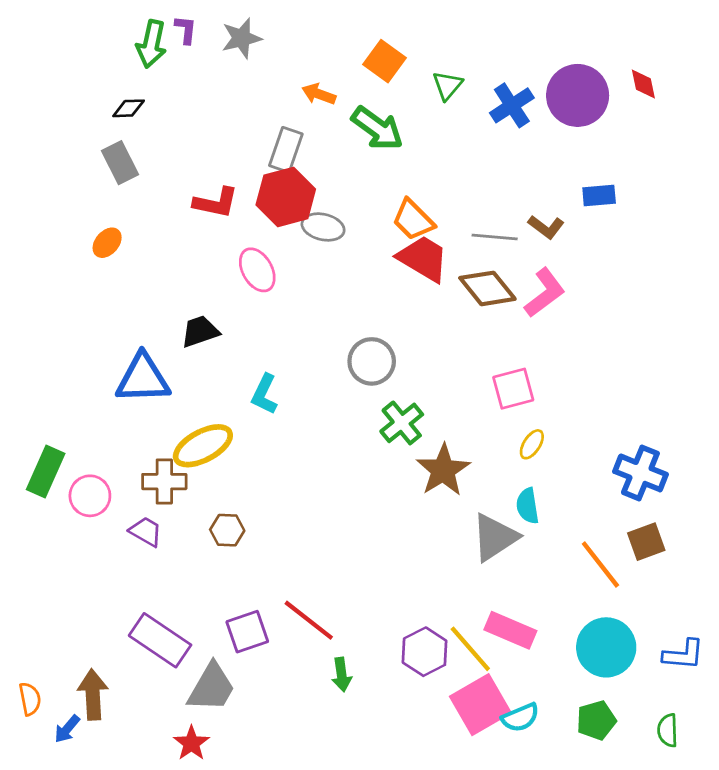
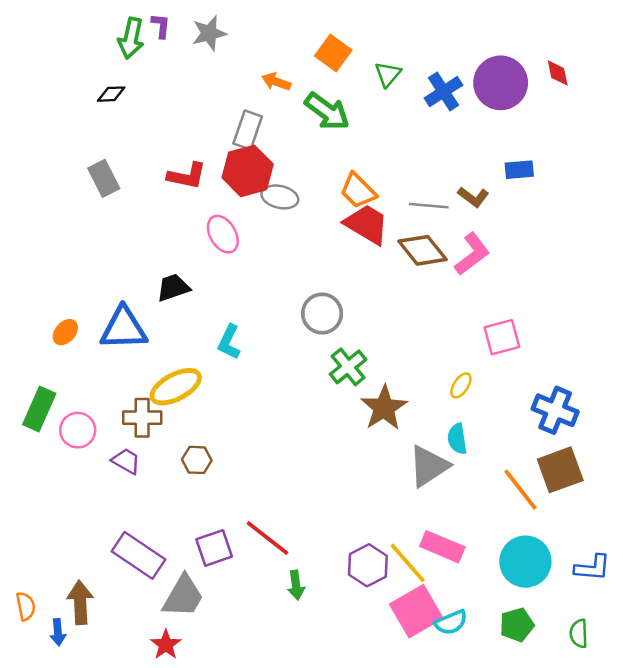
gray rectangle: (120, 163) -> (104, 178), moved
orange ellipse: (107, 243) -> (65, 332), moved
pink square: (513, 389) -> (502, 337), moved
brown square: (646, 542) -> (560, 470), size x1.4
blue arrow: (67, 729) -> (58, 632), turned -45

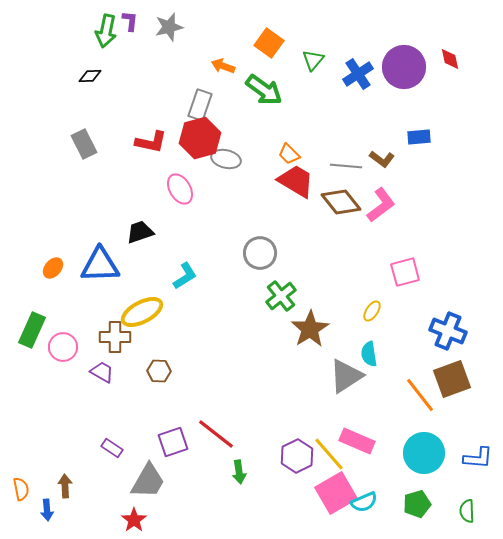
orange trapezoid: (358, 191) -> (289, 154), size x0.7
cyan L-shape: (229, 342) -> (185, 276), turned -148
purple rectangle: (138, 555) -> (112, 448), size x0.5
brown arrow: (80, 603) -> (65, 486), size x0.7

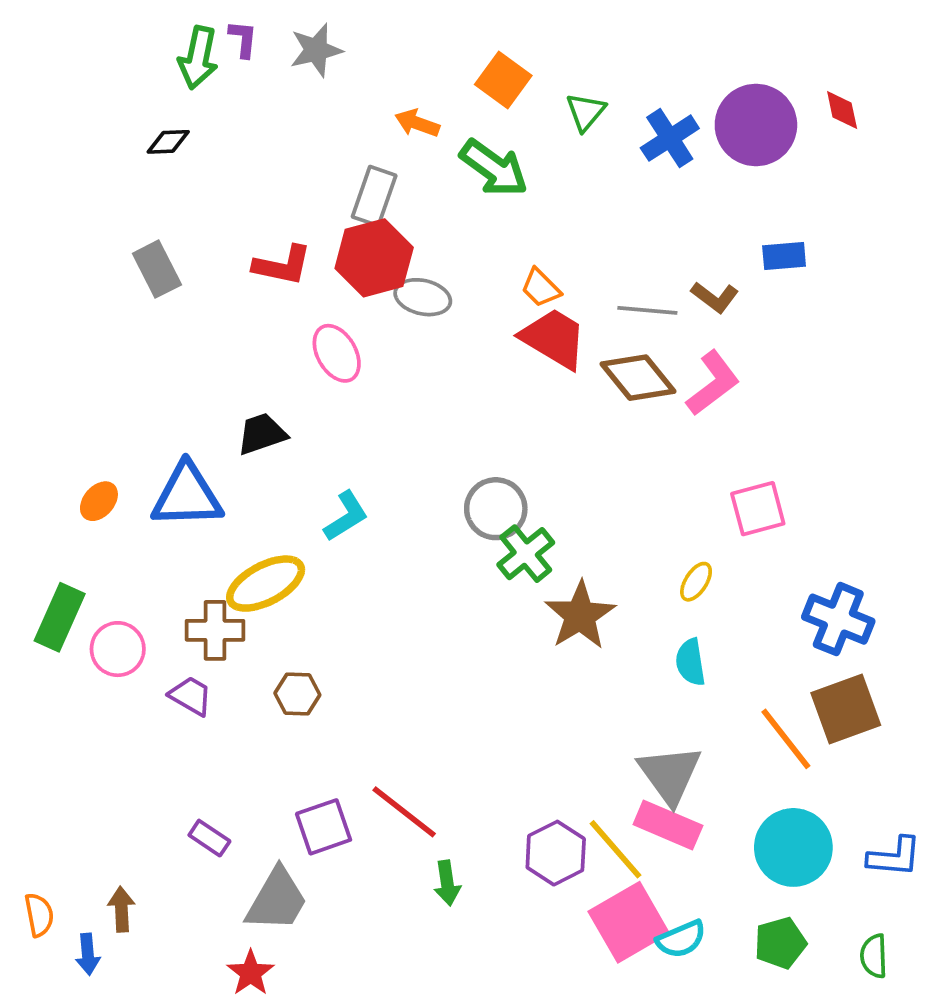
gray circle: (260, 253) -> (496, 509), moved
gray triangle: (346, 376) -> (670, 774), moved, turned -33

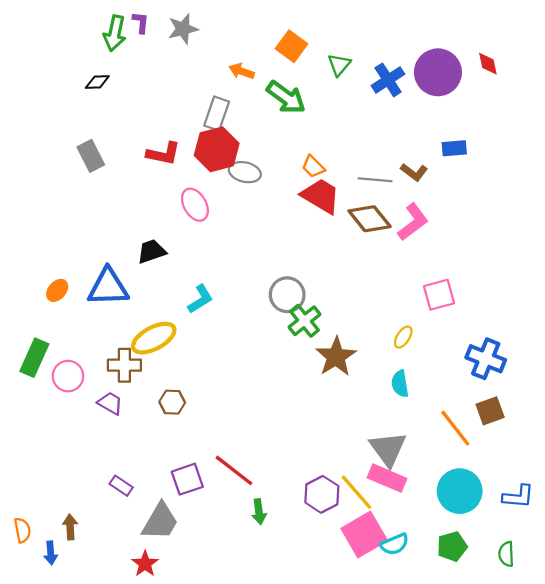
brown square: (846, 709) -> (490, 411), size x0.7

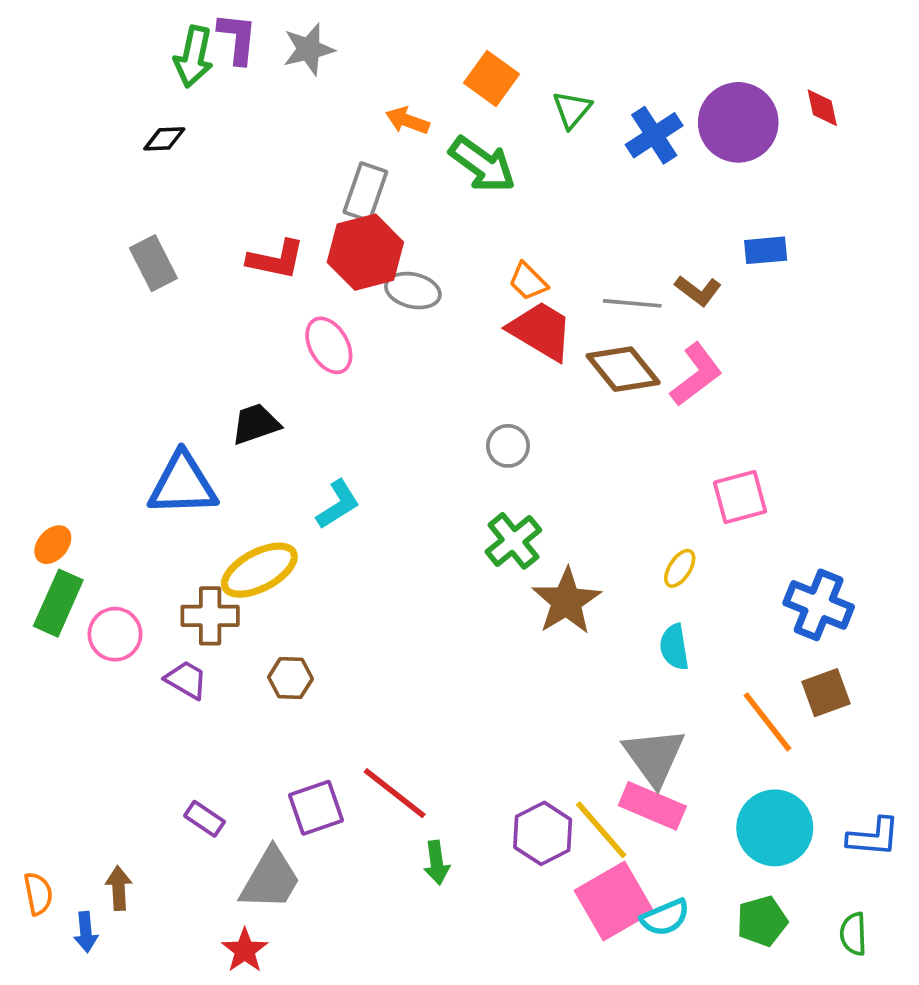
purple L-shape: (141, 22) -> (237, 38), size x1.4
orange ellipse: (57, 290) -> (53, 545), moved
gray circle: (287, 295) -> (508, 446), moved, size x0.7

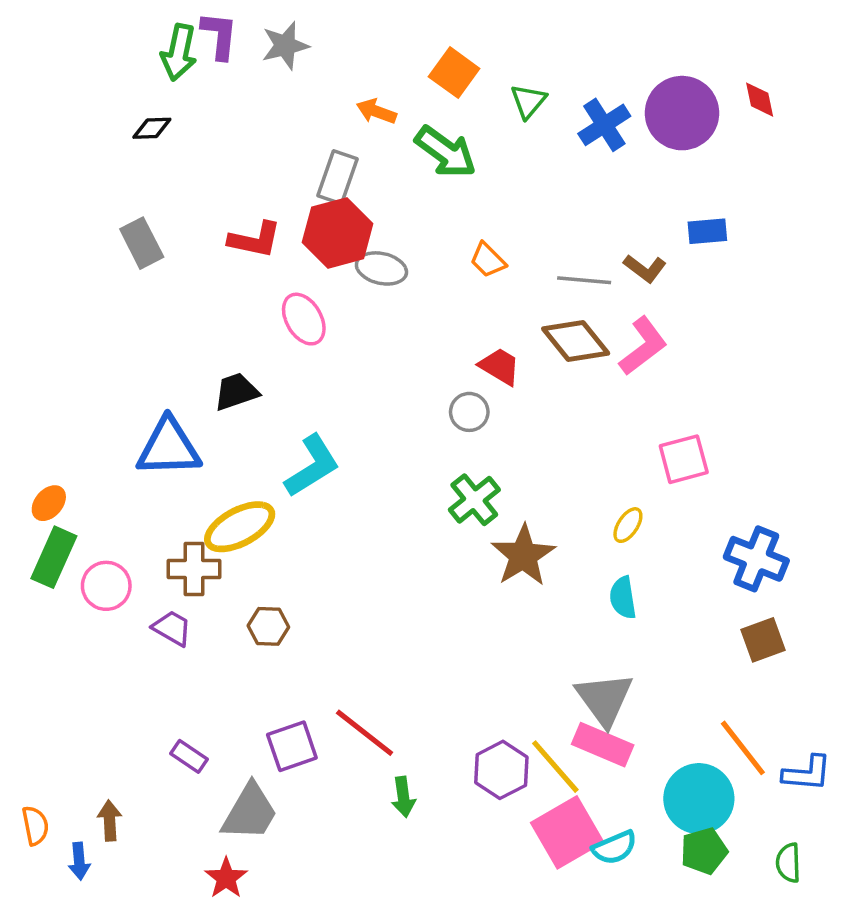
red trapezoid: (541, 331) -> (500, 366), moved, size x0.7
cyan L-shape: (338, 504) -> (312, 466), size x1.4
orange line: (767, 722) -> (743, 748), moved
cyan circle: (775, 828) -> (699, 799), moved

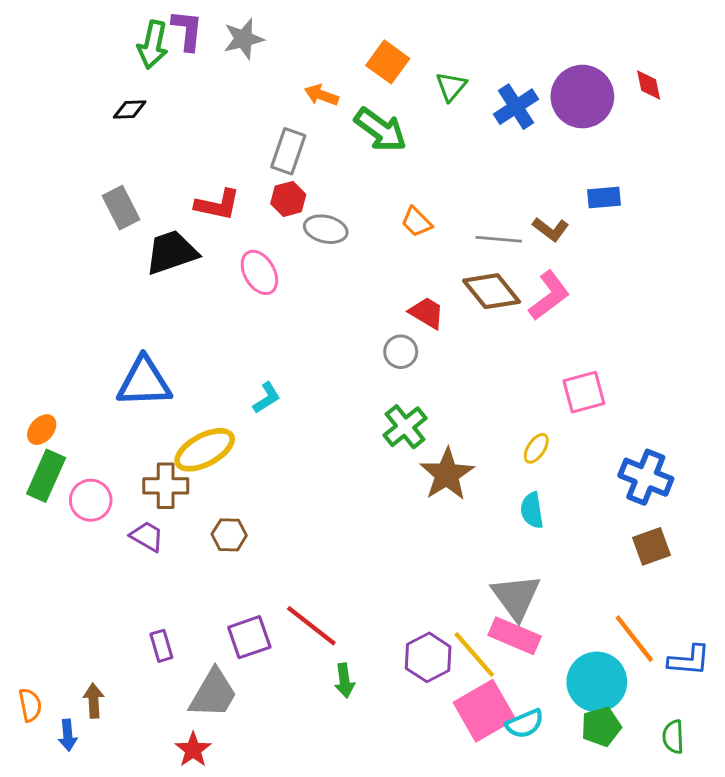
red hexagon: (338, 233) -> (288, 199), size x0.6
black trapezoid: (236, 392) -> (171, 252), moved, size x1.4
cyan L-shape: (312, 466) -> (267, 398), size x0.6
purple rectangle: (189, 756) -> (161, 646), turned 40

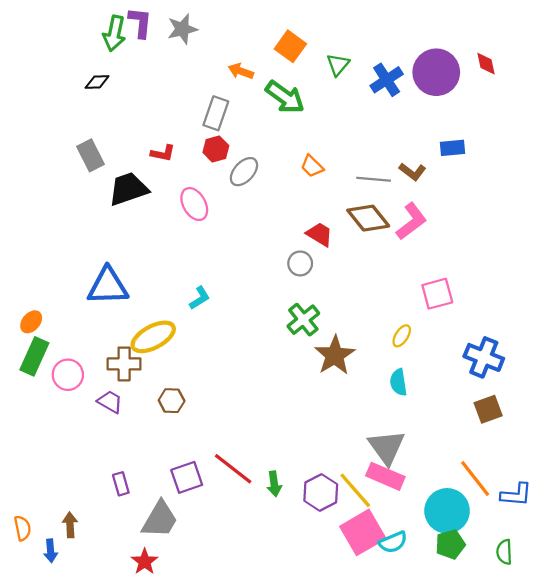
red L-shape: (218, 205) -> (163, 153), size x0.7
gray ellipse: (326, 229) -> (244, 172), turned -60
green arrow: (344, 680) -> (274, 484), moved

